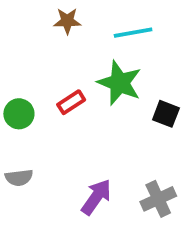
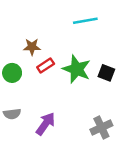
brown star: (67, 21) -> (32, 47), moved
green star: (120, 83) -> (77, 69), moved
purple arrow: (96, 197) -> (46, 124), moved

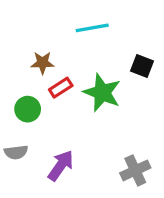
cyan line: (85, 21) -> (92, 28), moved
green circle: (12, 73) -> (28, 109), moved
black square: (106, 73) -> (142, 66), moved

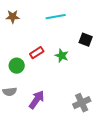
brown star: (43, 63) -> (13, 17), moved
green star: (102, 93) -> (62, 56), size x0.6

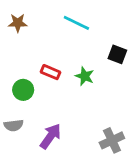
cyan line: (56, 17) -> (76, 23), turned 36
red rectangle: (37, 53) -> (50, 72), turned 56

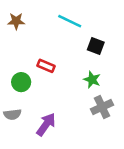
black square: (117, 54) -> (96, 46), moved
green star: (85, 76) -> (92, 80), moved
gray cross: (112, 140) -> (102, 107), moved

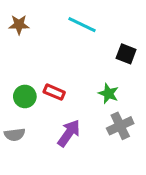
black square: (96, 46) -> (126, 54), moved
red rectangle: (46, 66) -> (54, 92), moved
purple arrow: (46, 124) -> (69, 133), moved

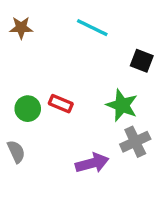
green star: (108, 94) -> (122, 105), size x1.4
purple arrow: (69, 133) -> (92, 163), moved, turned 40
gray semicircle: (15, 135) -> (16, 152), turned -108

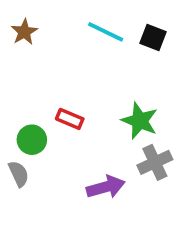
brown star: (21, 28) -> (24, 32), turned -30
black square: (142, 61) -> (153, 38), moved
green circle: (28, 109) -> (32, 140), moved

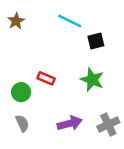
black square: (153, 38) -> (96, 41), moved, turned -35
gray cross: (155, 162) -> (108, 125), moved
gray semicircle: (19, 174) -> (22, 123), moved

